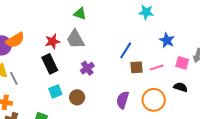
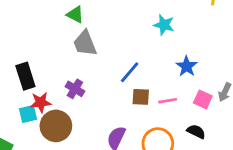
gray trapezoid: (75, 39) -> (85, 43), moved
red star: (53, 41) -> (41, 102), moved
purple cross: (87, 68) -> (75, 89), turned -32
brown circle: (77, 97) -> (56, 126), size x1.5

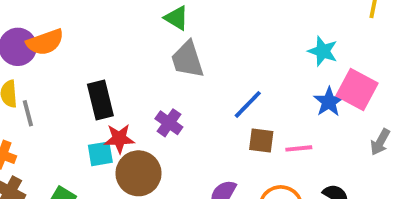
cyan star: (164, 25) -> (323, 51), moved
pink square: (203, 99) -> (357, 89), moved, size x1.5

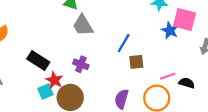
black rectangle: (100, 100) -> (38, 60), turned -30
red star: (119, 139) -> (54, 80), turned -30
pink line: (299, 148) -> (168, 76), moved

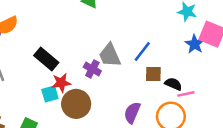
gray trapezoid: (83, 25) -> (110, 55), moved
red star: (54, 80) -> (61, 83), turned 30
black semicircle: (187, 83) -> (173, 84), moved

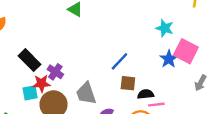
gray trapezoid: (110, 55) -> (86, 93), moved
purple cross: (92, 69) -> (55, 72), moved
black semicircle: (173, 84) -> (146, 94), turned -35

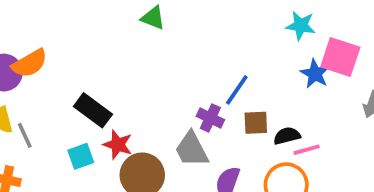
purple cross: (55, 72) -> (210, 118), moved
red star: (41, 83) -> (118, 145), turned 30
cyan square: (30, 93) -> (81, 156), moved

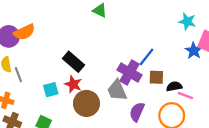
black rectangle: (93, 110) -> (73, 62), moved
purple cross: (210, 118) -> (129, 72), size x1.5
pink line: (307, 150) -> (185, 96), turned 32

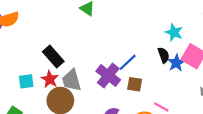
black semicircle: (174, 86) -> (164, 55), moved, turned 72
gray trapezoid: (117, 90) -> (72, 80), moved

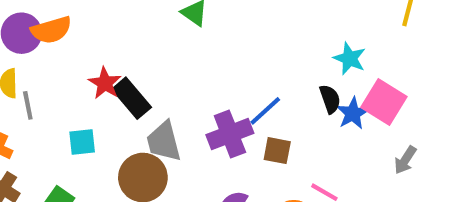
purple cross: (108, 76) -> (230, 134), turned 30
red star: (50, 79) -> (105, 83), moved

